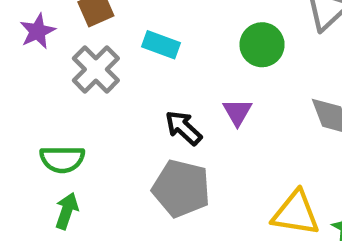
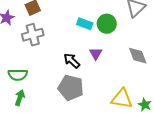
cyan rectangle: (161, 45) -> (85, 24), moved
gray cross: (96, 69) -> (33, 35), turned 30

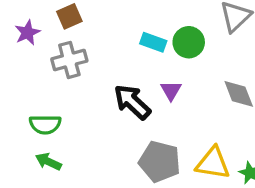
black arrow: (72, 61) -> (132, 102), size x1.4
gray pentagon: (71, 88) -> (160, 162), moved
green arrow: (20, 98) -> (48, 162), turned -84

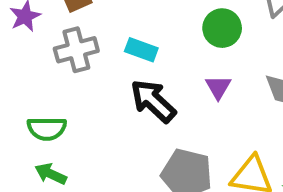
cyan rectangle: (153, 42) -> (141, 50), moved
purple triangle: (171, 91) -> (218, 87), moved

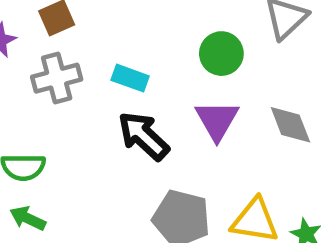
purple triangle: (218, 87) -> (217, 120), size x1.5

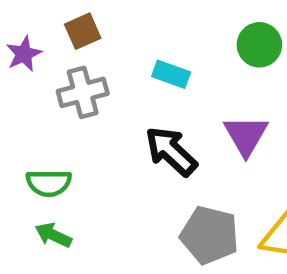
green circle: (221, 54) -> (259, 45), moved
cyan rectangle: (130, 78) -> (171, 74), moved

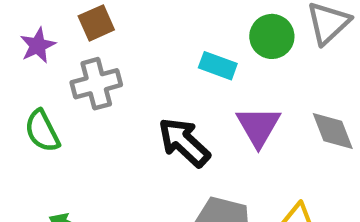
cyan rectangle: (171, 74) -> (218, 66), moved
green semicircle: (49, 183) -> (42, 131), moved, turned 63

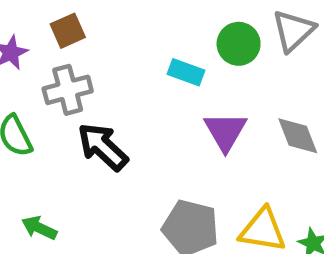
black arrow: (184, 142) -> (103, 147), moved

